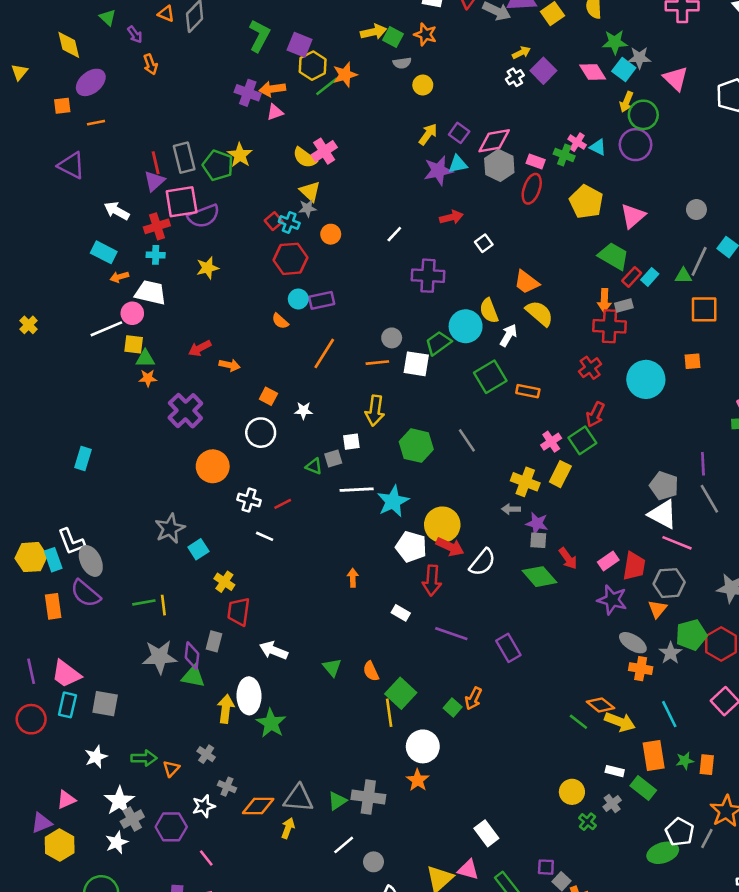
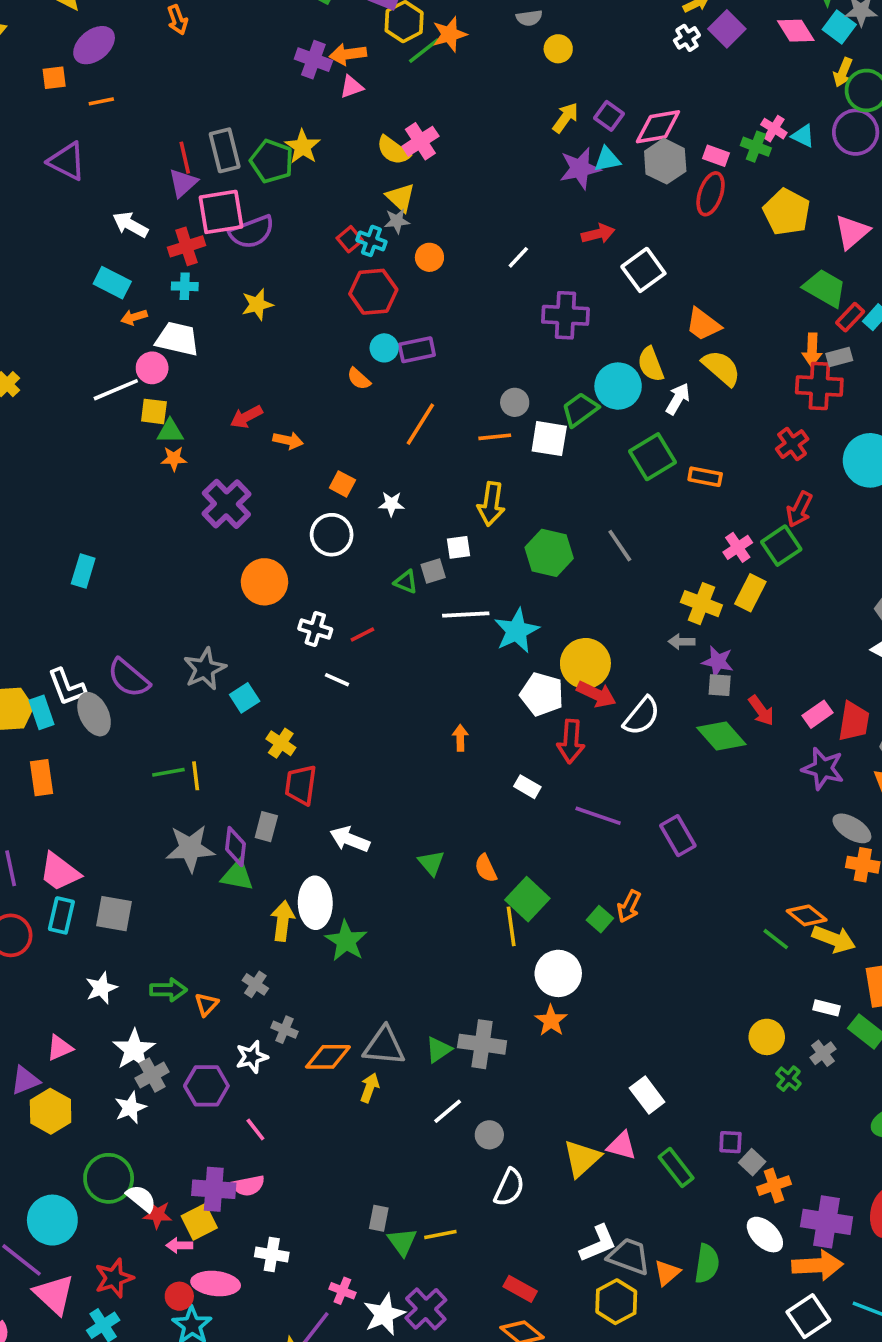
white square: (484, 243) -> (643, 270), size x1.6
purple semicircle: (86, 593) -> (129, 678), moved

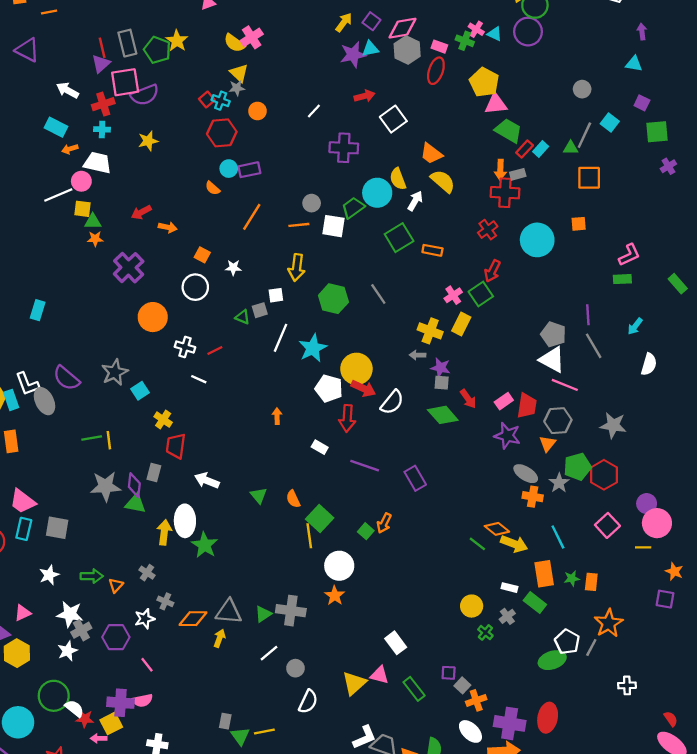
pink triangle: (852, 232) -> (496, 104), moved, turned 35
white line: (466, 614) -> (280, 338), turned -64
white star: (134, 1050) -> (70, 614), turned -30

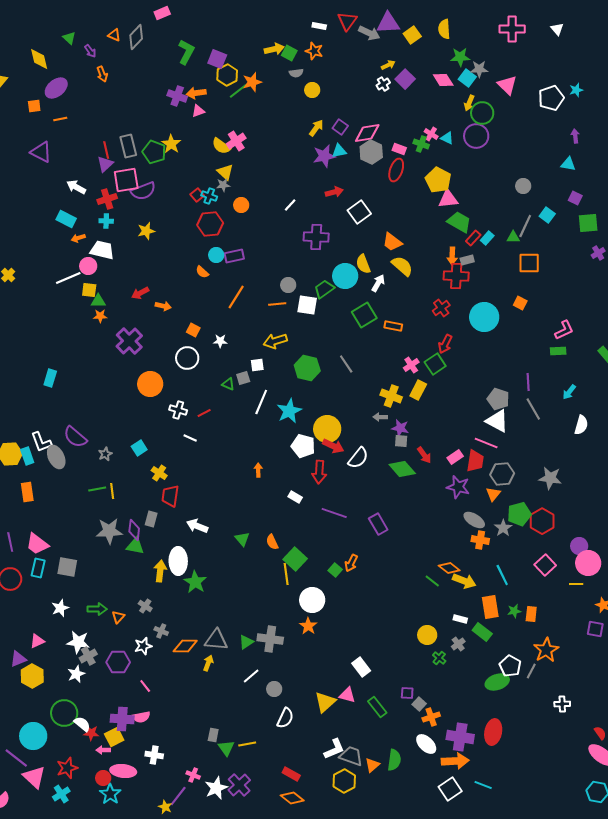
orange square: (579, 224) -> (520, 303), turned 32
yellow arrow: (297, 268) -> (275, 341), turned 65
gray star: (115, 372) -> (105, 454), moved, size x0.6
pink line: (565, 385) -> (486, 443), moved

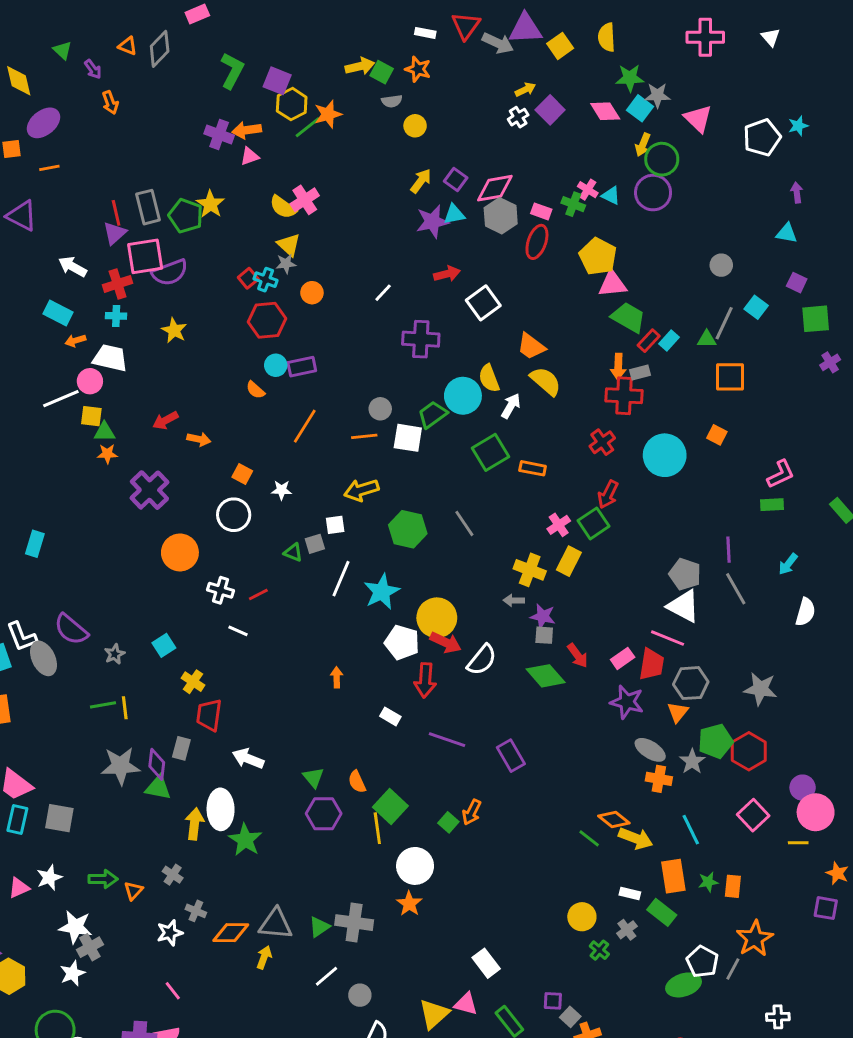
yellow star: (146, 231) -> (174, 330), turned -30
pink triangle: (37, 641) -> (19, 888), moved
purple hexagon: (118, 662) -> (324, 814), moved

